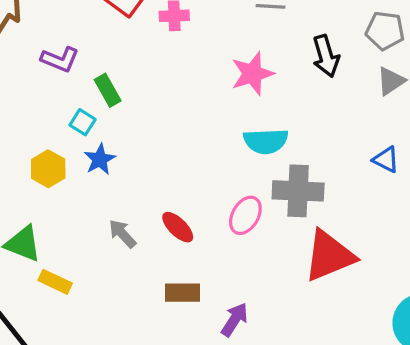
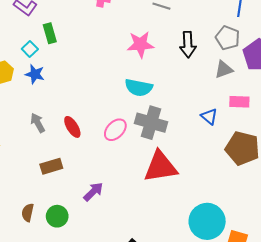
blue star: (100, 159) -> (35, 74), turned 30
brown rectangle: (183, 293) -> (51, 166), moved, turned -30

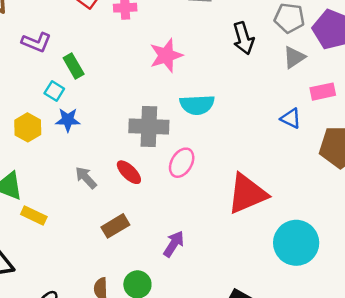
pink star: (140, 44) -> (166, 55), moved
gray cross: (151, 123) -> (149, 127), moved
cyan circle: (207, 221) -> (296, 243), moved

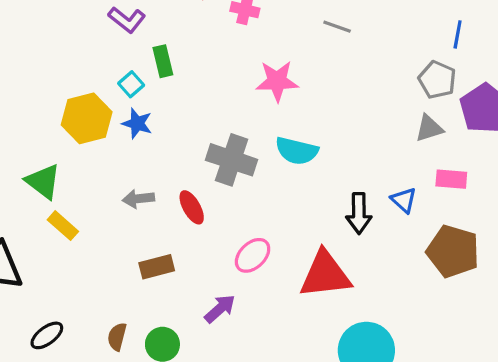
black arrow: (243, 38) -> (359, 213), moved
yellow hexagon: (28, 127) -> (87, 118), size x1.4
pink ellipse: (182, 163) -> (253, 255), moved
gray arrow: (86, 178) -> (138, 199), turned -70

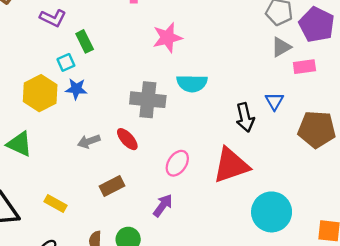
cyan square: (131, 84) -> (66, 62), turned 30
pink rectangle: (451, 179) -> (304, 67), moved
blue triangle: (404, 200) -> (274, 101), turned 30
yellow rectangle: (63, 226) -> (55, 203), moved

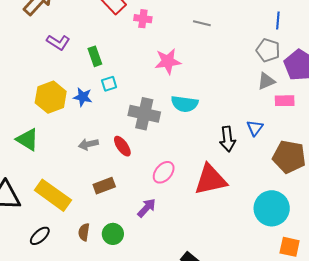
purple L-shape: (53, 18) -> (58, 42), moved
cyan square: (66, 62) -> (109, 84), moved
yellow rectangle: (55, 203) -> (53, 195), size x1.8
cyan circle: (272, 212) -> (272, 208), moved

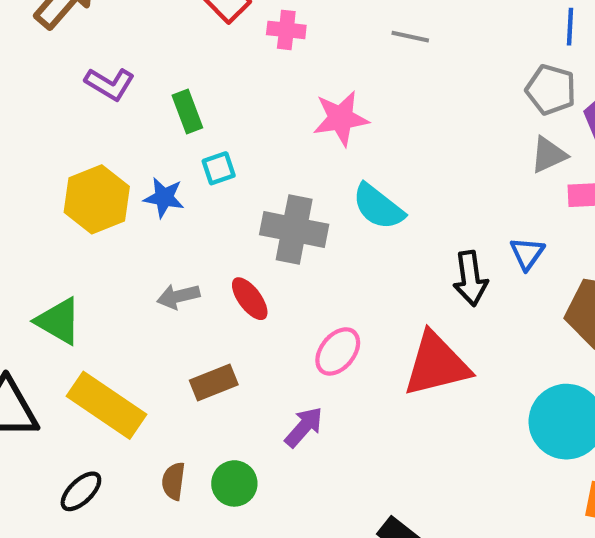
cyan semicircle: (185, 104) -> (378, 207), turned 32
green triangle: (27, 139) -> (58, 321), moved

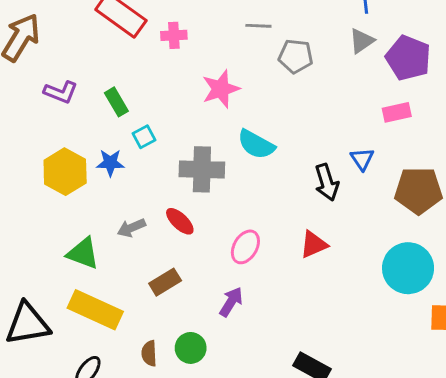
gray pentagon: (551, 90) -> (296, 56), moved
gray triangle: (549, 155) -> (362, 41), moved
green triangle: (58, 321) -> (83, 253), moved
red triangle: (436, 364) -> (314, 244), size x0.6

